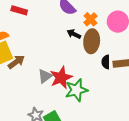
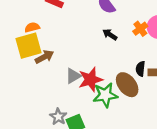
orange cross: (90, 19) -> (140, 29), moved
brown ellipse: (92, 41) -> (127, 85), moved, turned -50

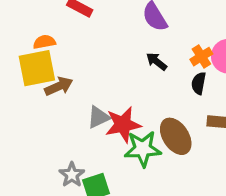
black semicircle: (140, 69) -> (199, 83), moved

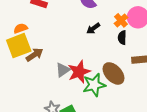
black arrow: (156, 61) -> (93, 28), turned -64

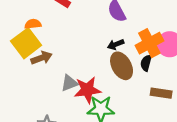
orange cross: (121, 20) -> (149, 43), size x1.6
yellow square: (19, 46) -> (26, 43), turned -30
brown ellipse: (114, 73) -> (122, 66), moved

